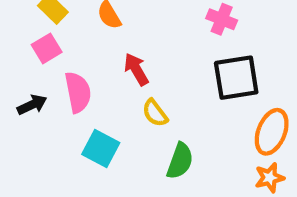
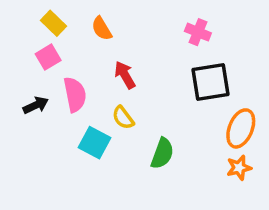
yellow semicircle: (155, 113) -> (123, 118), moved

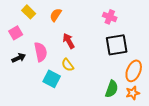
orange semicircle: (102, 29) -> (56, 15), turned 64
pink square: (48, 57) -> (16, 33), moved
green semicircle: (162, 153) -> (112, 89), moved

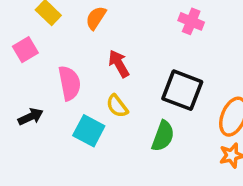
black square: (117, 45) -> (182, 90), moved, turned 30
black arrow: (19, 58) -> (31, 117), moved
green semicircle: (112, 89) -> (163, 136), moved

